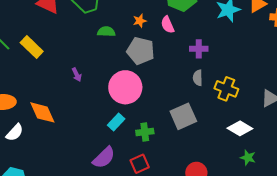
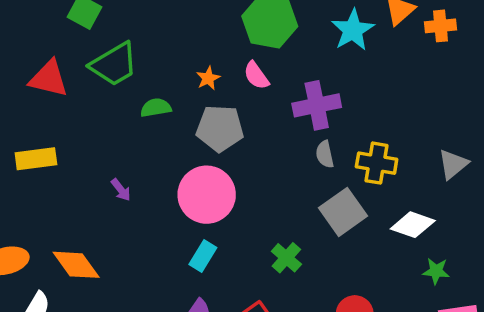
yellow rectangle: (32, 47) -> (36, 159), turned -40
purple cross: (199, 49) -> (317, 105), size x1.5
gray square: (183, 116) -> (343, 212), moved
green cross: (145, 132) -> (286, 258), moved, turned -30

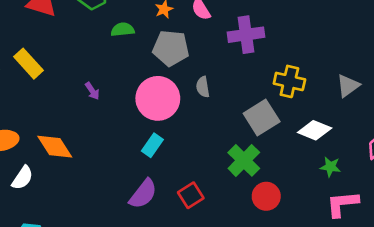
gray semicircle: (325, 154) -> (203, 87), moved
yellow rectangle: (36, 159) -> (29, 64), turned 52
green cross: (286, 258) -> (244, 160), moved, size x1.4

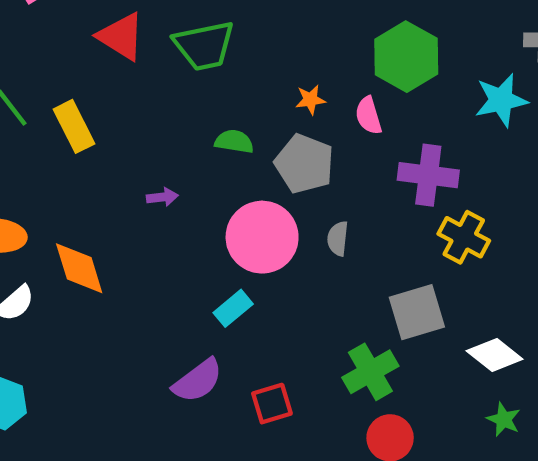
green semicircle: (123, 30) -> (234, 142), moved
yellow cross: (289, 81) -> (464, 237), moved
purple arrow: (92, 91) -> (162, 197), turned -78

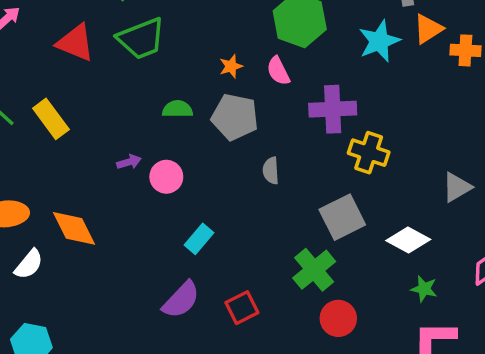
pink circle: (262, 237) -> (166, 177), moved, size x0.6

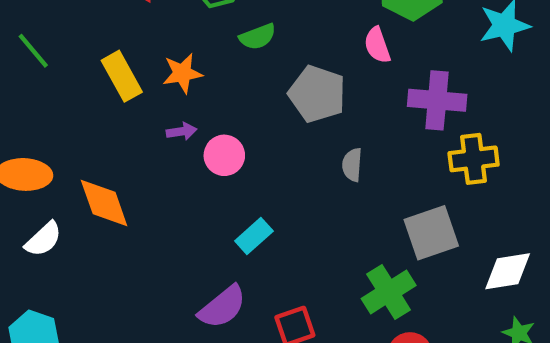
orange star: (231, 66) -> (182, 73), moved, size x1.4
green semicircle: (177, 109) -> (258, 37), moved, turned 152
yellow rectangle: (51, 119) -> (122, 76), moved
yellow cross: (369, 153) -> (474, 159), turned -33
white diamond: (408, 240) -> (508, 271), turned -45

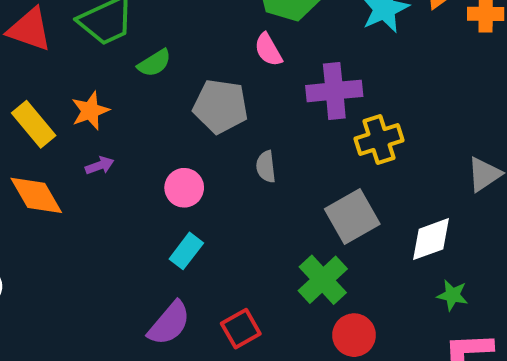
pink circle: (224, 155) -> (184, 188), moved
orange diamond: (104, 203) -> (36, 195), moved

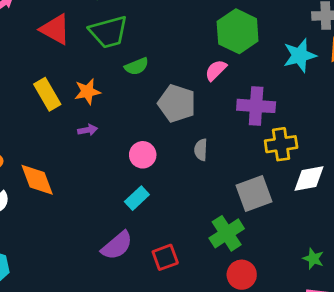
pink semicircle: (268, 50) -> (216, 70), turned 65
orange diamond: (36, 195) -> (37, 180), moved
white diamond: (431, 239) -> (309, 179), moved

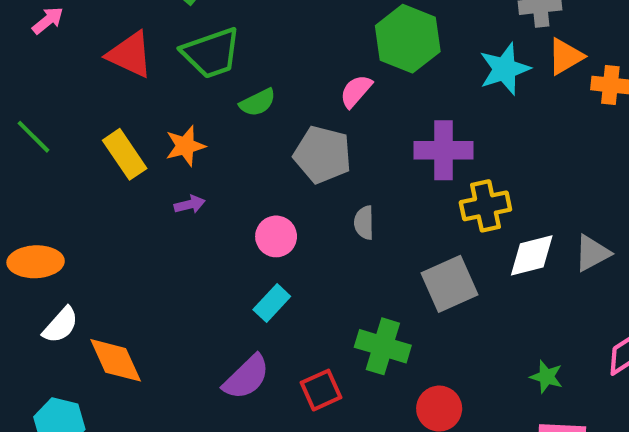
pink semicircle: (216, 70) -> (356, 91), moved
orange diamond: (37, 180) -> (116, 360), moved
green cross: (227, 233) -> (383, 346), moved, turned -36

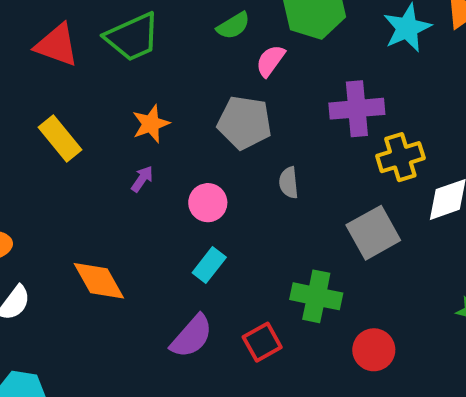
green semicircle: (258, 102) -> (233, 26), moved
orange star: (185, 146) -> (151, 124), moved
purple arrow: (190, 204) -> (142, 179), moved, turned -36
orange diamond: (116, 360) -> (99, 281), moved

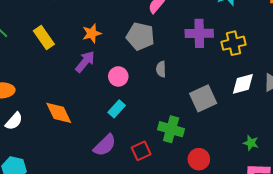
yellow cross: (400, 157) -> (234, 43), moved
purple arrow: (142, 179) -> (85, 62), size x1.6

